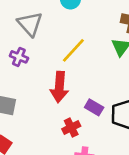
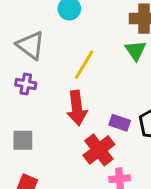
red cross: (71, 128) -> (99, 150), size x1.5

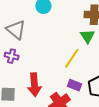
yellow line: (84, 65) -> (72, 58), moved
red arrow: (77, 108) -> (34, 85), moved

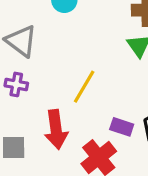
yellow line: (72, 58) -> (84, 87), moved

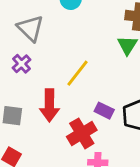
purple cross: (16, 84) -> (21, 64), turned 30

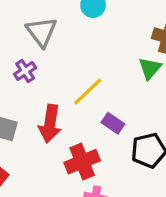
purple rectangle: (104, 111) -> (113, 123), moved

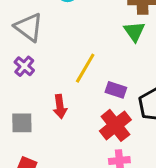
red arrow: (50, 124) -> (60, 107), size x0.7
red cross: (82, 162) -> (115, 125), moved

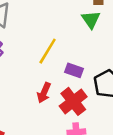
red arrow: (60, 107) -> (44, 93), moved, turned 30

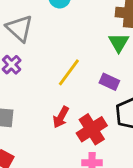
purple rectangle: (74, 70) -> (109, 82), moved

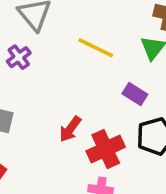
yellow line: (69, 72) -> (96, 48), moved, turned 72

